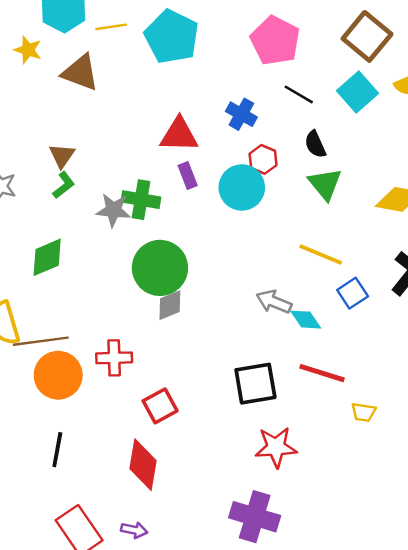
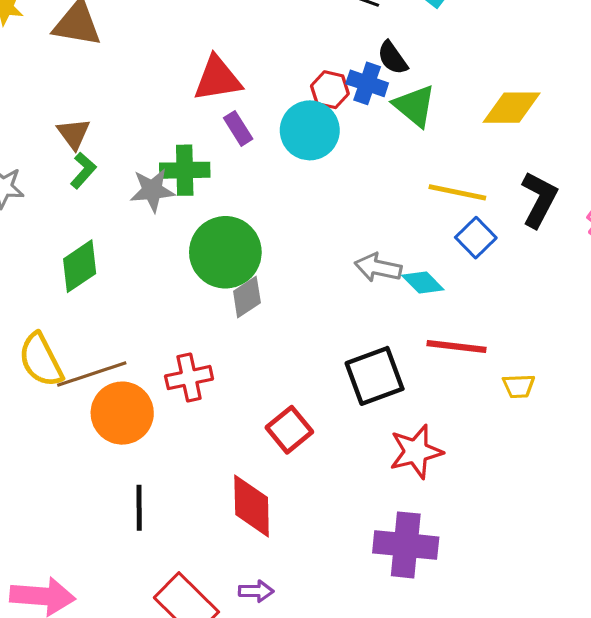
blue cross: (241, 114) -> (367, 83), moved
yellow line: (321, 255) -> (457, 192), moved
red square: (160, 406) -> (289, 430), moved

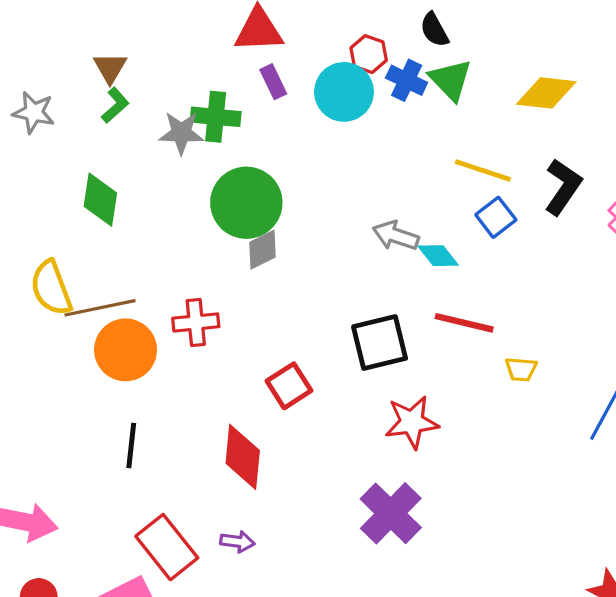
blue cross: (367, 83) -> (407, 80), moved
green diamond: (80, 266) -> (100, 200), turned -54
purple cross: (406, 545) -> (391, 513), turned 32

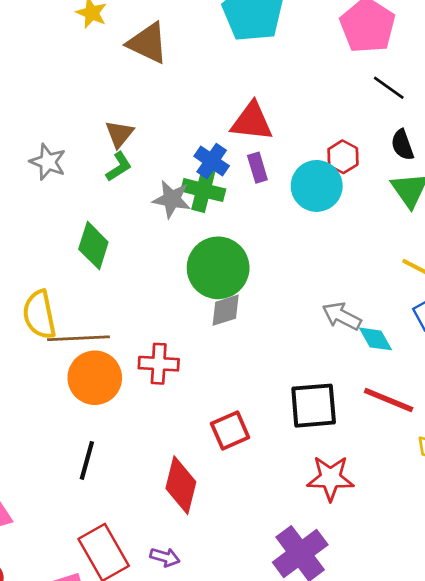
blue cross: (407, 80) -> (212, 161), moved

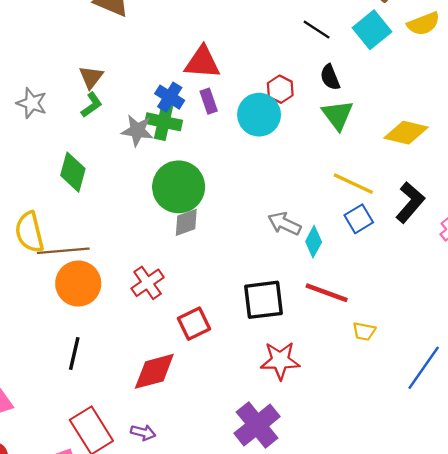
cyan diamond: (375, 339) -> (314, 242), turned 60
red cross: (159, 364) -> (148, 283), moved, turned -36
red diamond: (181, 485) -> (154, 371), turned 63

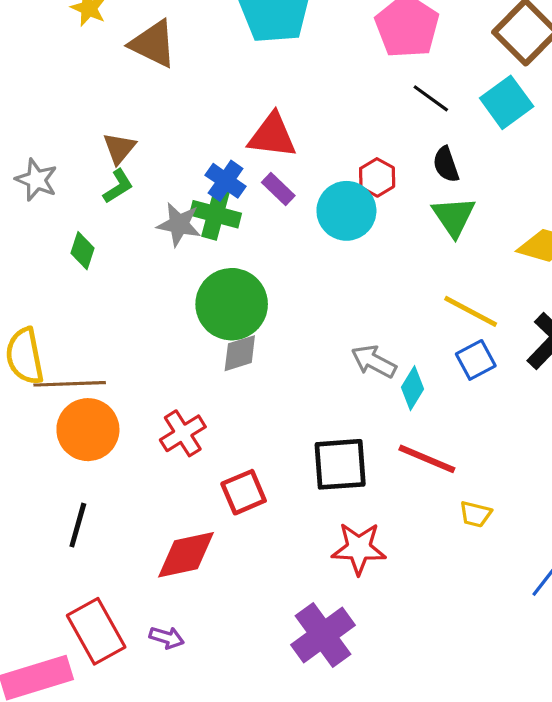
purple rectangle: (209, 101) -> (278, 189), turned -30
green diamond: (73, 172) -> (83, 251), moved, size x0.7

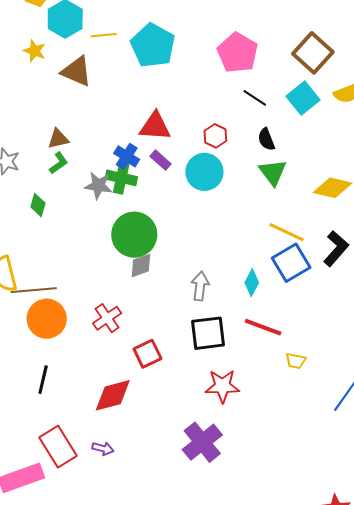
brown triangle: (119, 148) -> (58, 139), turned 40
red hexagon: (377, 177) -> (215, 136), moved
blue square: (476, 360) -> (291, 263), size x1.5
gray arrow: (374, 361) -> (200, 286), moved, turned 72

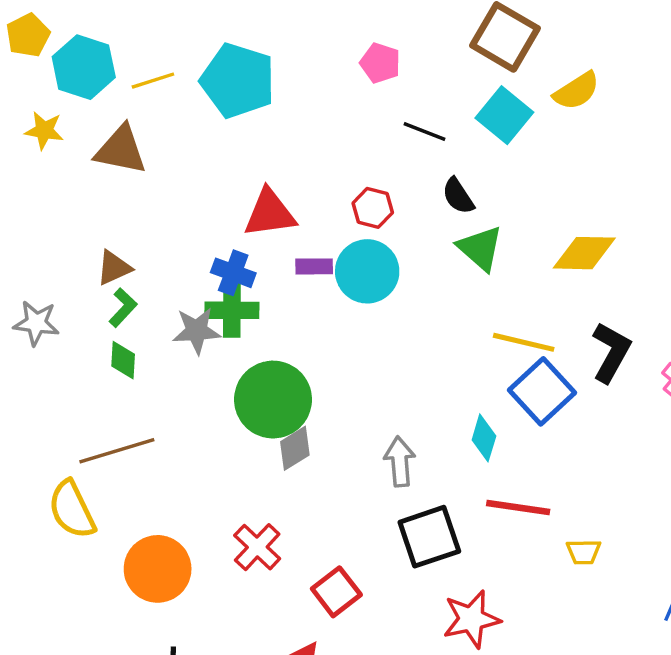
pink pentagon: (238, 53) -> (380, 63), size x0.6
purple rectangle: (160, 160) -> (314, 266), moved, turned -30
green diamond: (38, 205) -> (123, 360), moved
brown line: (34, 290) -> (117, 451), moved

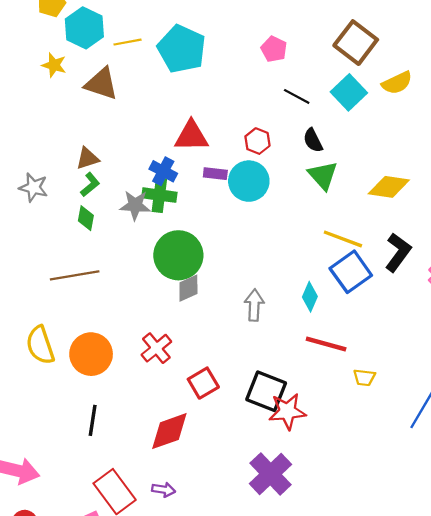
yellow semicircle: (72, 510) -> (40, 345), moved
black square: (429, 537) -> (266, 391), moved, turned 33

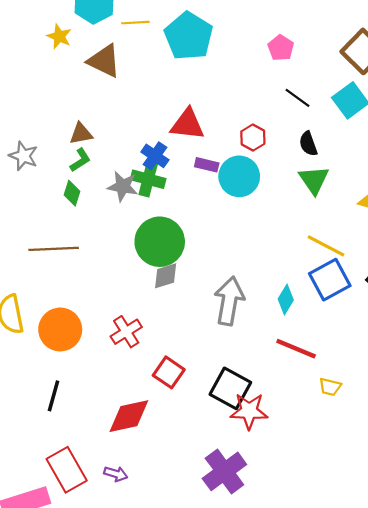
gray arrow: (254, 305) -> (229, 301), size x1.5
red square: (203, 383) -> (169, 372), turned -32

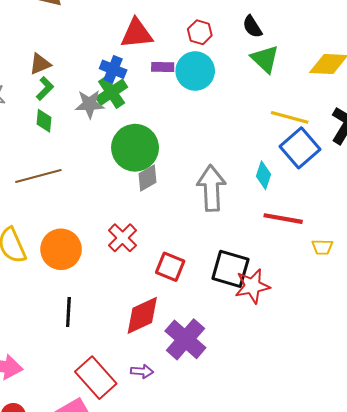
green cross: (148, 179) -> (112, 92), turned -36
purple cross: (224, 471) -> (185, 339), moved

